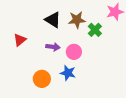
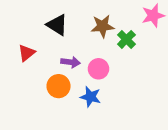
black triangle: (53, 20) -> (57, 25), moved
orange circle: (42, 79) -> (59, 86), moved

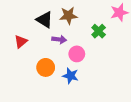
brown star: (102, 26) -> (68, 16), moved
purple arrow: (71, 62) -> (59, 39), moved

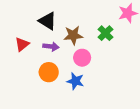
brown star: (68, 16) -> (73, 35), moved
purple arrow: (59, 39) -> (51, 47), moved

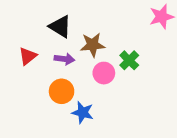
green cross: (105, 33) -> (129, 60), moved
blue star: (75, 81) -> (83, 112), moved

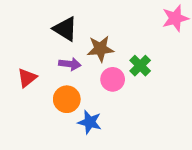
red triangle: (28, 56) -> (27, 78), moved

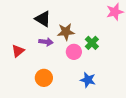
orange circle: (67, 99) -> (44, 78), moved
blue star: (90, 122) -> (88, 80), moved

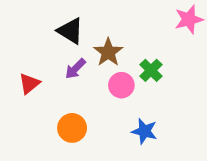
brown star: (66, 32) -> (108, 52), turned -30
purple arrow: (46, 42) -> (75, 69), turned 128

